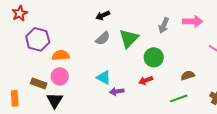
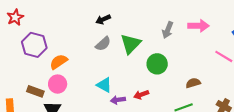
orange semicircle: (61, 55) -> (59, 62), turned -30
red arrow: (146, 80) -> (141, 95), moved

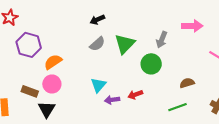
gray arrow: (168, 30) -> (162, 40), moved
cyan triangle: (104, 85) -> (98, 85), turned 42

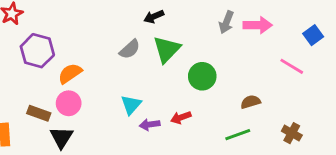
black arrow: (97, 20) -> (154, 17), moved
gray arrow: (162, 40) -> (226, 22), moved

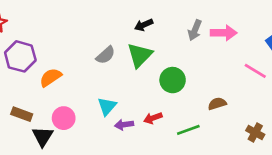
black arrow: (154, 17) -> (144, 25), moved
pink circle: (69, 103) -> (64, 118), moved
green line: (238, 135) -> (188, 130), moved

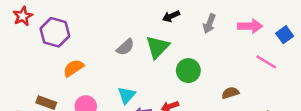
black arrow: (144, 25) -> (171, 16), moved
pink arrow: (224, 33) -> (250, 26), moved
purple hexagon: (20, 56) -> (55, 32), moved

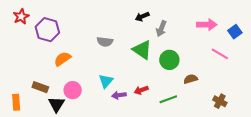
gray arrow: (209, 24) -> (161, 29), moved
gray semicircle: (125, 47) -> (105, 42), turned 49
green triangle: (157, 47) -> (142, 50), moved, turned -40
green circle: (188, 71) -> (169, 60), moved

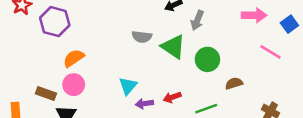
gray semicircle: (105, 42) -> (142, 37), moved
pink circle: (73, 90) -> (74, 85), moved

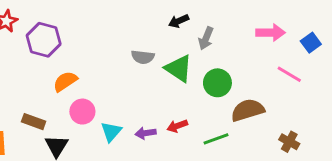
brown semicircle: (234, 83) -> (248, 110), size x1.6
pink circle: (74, 85) -> (82, 112), moved
cyan triangle: (128, 86) -> (111, 132), moved

